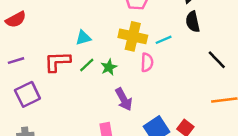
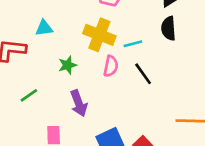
black line: (217, 60) -> (143, 74), moved
green line: (87, 65) -> (29, 95), moved

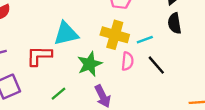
cyan triangle: (44, 28) -> (66, 34), size x1.6
green star: (67, 65) -> (90, 64), size x1.5

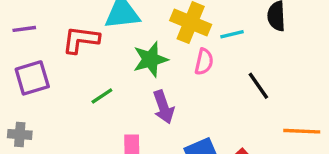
black line: (156, 65) -> (258, 86), moved

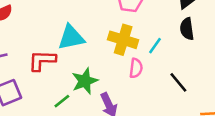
cyan line: (232, 34) -> (155, 46), turned -36
green star: (150, 59) -> (85, 81), moved

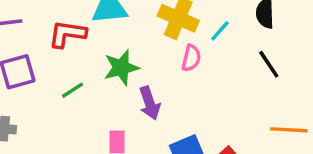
black line: (178, 82) -> (269, 64), moved
green line: (62, 101) -> (72, 90), moved

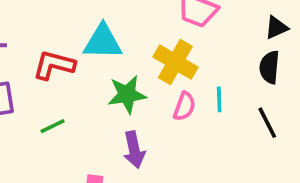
cyan line: (220, 31) -> (219, 99), moved, turned -50
green star: (121, 68) -> (127, 94), moved

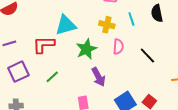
yellow cross: (175, 62) -> (107, 25), size x0.7
cyan line: (219, 99) -> (131, 19), moved
black line: (267, 123) -> (147, 56), moved

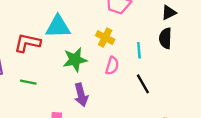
cyan line: (131, 19) -> (139, 50), moved
green line: (52, 77) -> (28, 82), turned 40

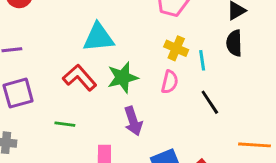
yellow cross: (105, 38) -> (176, 48), moved
red L-shape: (27, 43) -> (80, 78), moved, turned 40
green line: (28, 82) -> (65, 124), moved

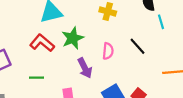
cyan line: (202, 60) -> (161, 22), moved
pink semicircle: (170, 82) -> (108, 51), moved

